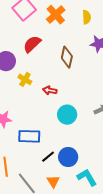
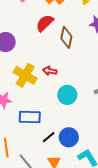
red semicircle: (32, 44) -> (45, 23), moved
yellow cross: (25, 79) -> (25, 75), moved, size x1.6

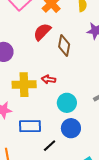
yellow cross: (25, 75) -> (24, 85), turned -30
blue circle: (69, 137) -> (71, 128), moved

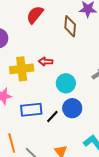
brown diamond: (64, 45) -> (70, 26), moved
black line: (50, 146) -> (52, 116), moved

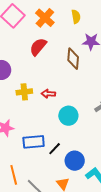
yellow cross: (22, 69) -> (24, 92), moved, size x0.7
blue circle: (72, 108) -> (75, 161), moved

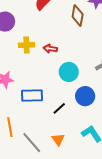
black line: (55, 149) -> (59, 108), moved
blue circle: (75, 161) -> (85, 96), moved

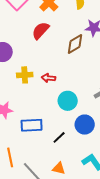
brown diamond: (78, 15) -> (75, 44), turned 50
orange triangle: (58, 139) -> (59, 168), turned -40

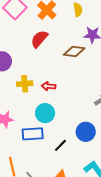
brown diamond: (75, 44) -> (74, 52), turned 40
cyan circle: (68, 101) -> (45, 113), moved

